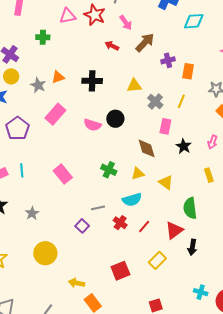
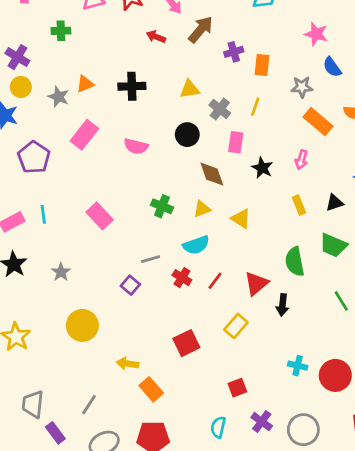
black circle: (115, 119) -> (187, 135), moved
green semicircle: (190, 208) -> (295, 262), moved

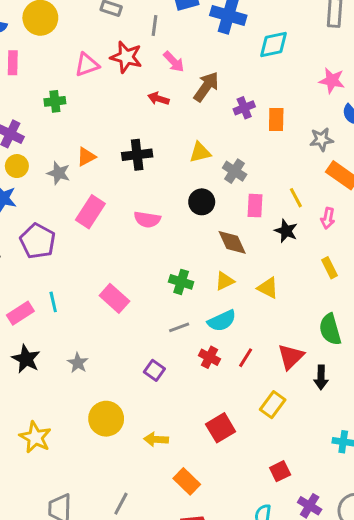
yellow line: (255, 107) -> (296, 198), moved, turned -42
gray line: (151, 259) -> (179, 327), moved
yellow arrow: (127, 364) -> (156, 439), moved

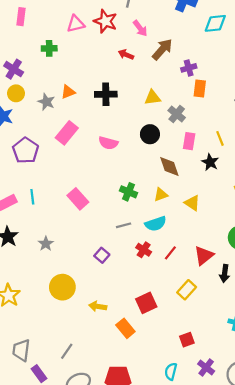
orange rectangle: (276, 119) -> (200, 88), moved
orange rectangle: (187, 481) -> (125, 328), moved

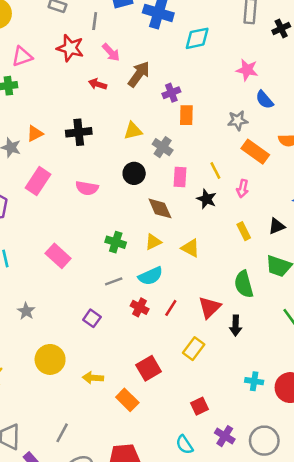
pink triangle: (76, 24) -> (22, 56), moved
cyan semicircle: (171, 371) -> (184, 445), turned -42

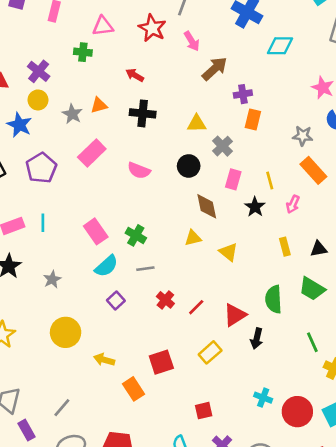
red arrow: (98, 84) -> (135, 75), moved
green cross: (116, 242) -> (136, 235), moved
cyan semicircle: (150, 276) -> (106, 266), moved, turned -30

